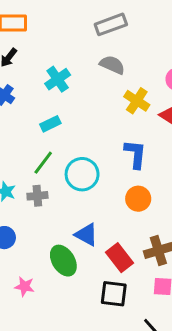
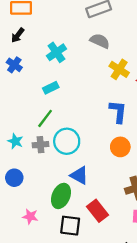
cyan circle: (82, 174) -> (67, 141), moved
red rectangle: (119, 258) -> (97, 211), moved
green ellipse: (63, 261) -> (61, 196), turned 55
black square: (114, 294) -> (70, 226), moved

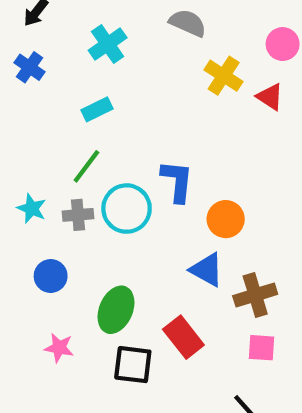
blue L-shape: (118, 112) -> (177, 181), moved
blue triangle: (79, 175) -> (207, 270), moved
blue circle: (14, 178) -> (51, 276), moved

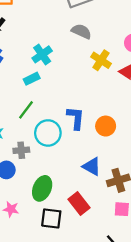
cyan cross: (108, 44) -> (42, 54), moved
gray cross: (78, 215) -> (21, 150), moved
orange circle: (226, 219) -> (106, 126), moved

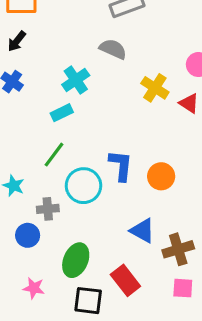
gray semicircle: (81, 31) -> (113, 49), moved

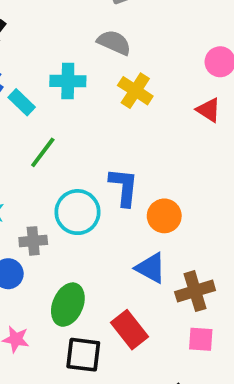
cyan cross: (76, 80) -> (68, 81), turned 36
yellow cross: (155, 88) -> (135, 91), moved
cyan rectangle: (62, 113) -> (22, 102), moved, turned 70
green line: (54, 155) -> (43, 152), moved
orange circle: (161, 176) -> (164, 216), moved

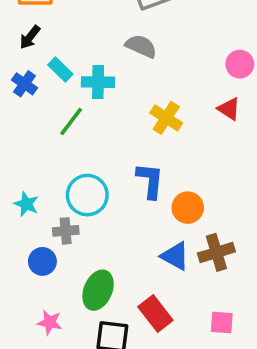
yellow cross: (135, 91) -> (166, 118), moved
cyan rectangle: (22, 102) -> (60, 69), moved
green line: (43, 152) -> (71, 122), moved
cyan circle: (78, 212) -> (87, 195), moved
brown cross: (195, 291) -> (216, 252), moved

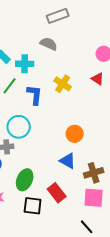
blue L-shape: (150, 181) -> (35, 95), moved
brown cross: (216, 252) -> (94, 173), moved
pink square: (222, 322) -> (94, 198), size x1.5

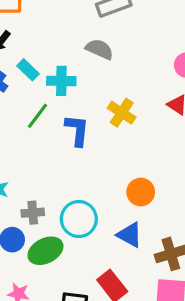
cyan circle: (19, 127) -> (79, 219), moved
green ellipse: (25, 180) -> (45, 251), moved, turned 40

